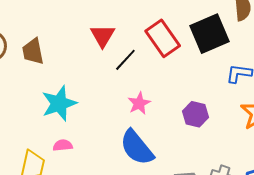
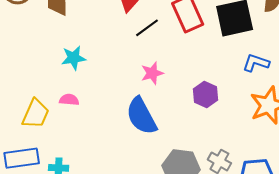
cyan star: (59, 103) -> (74, 58), size x0.7

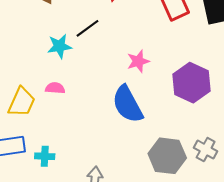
black line: (147, 28) -> (88, 28), moved
purple hexagon: (205, 95) -> (192, 83), size x1.5

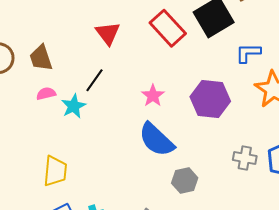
pink semicircle: (55, 88) -> (46, 94), moved
gray hexagon: (167, 156) -> (185, 180), moved, size x0.7

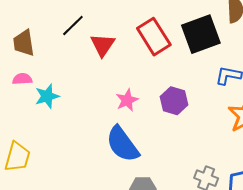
red triangle: (108, 33) -> (103, 45), moved
black line: (94, 80) -> (73, 26), moved
purple hexagon: (210, 99) -> (174, 101), moved, size x0.7

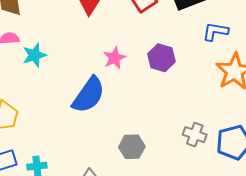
blue semicircle: (122, 144) -> (89, 95), moved, turned -108

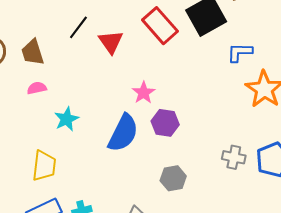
cyan star: (34, 55) -> (67, 119), moved
purple hexagon: (161, 58) -> (165, 123), moved

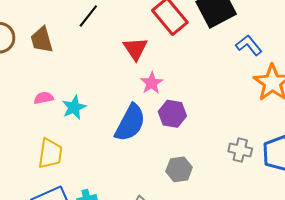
red triangle: (111, 42) -> (135, 49), moved
blue L-shape: (240, 52) -> (249, 45), turned 48
pink semicircle: (37, 88) -> (44, 98), moved

